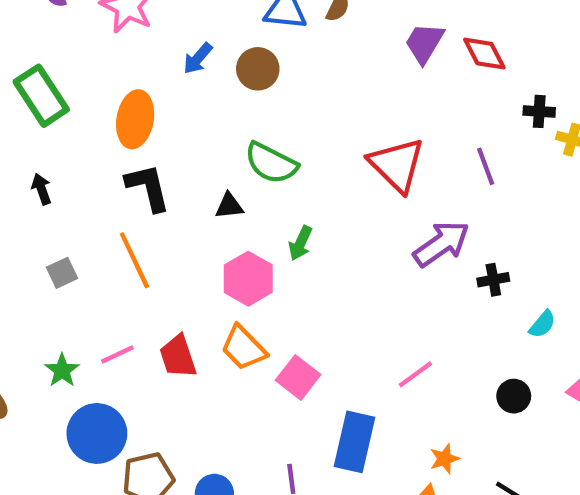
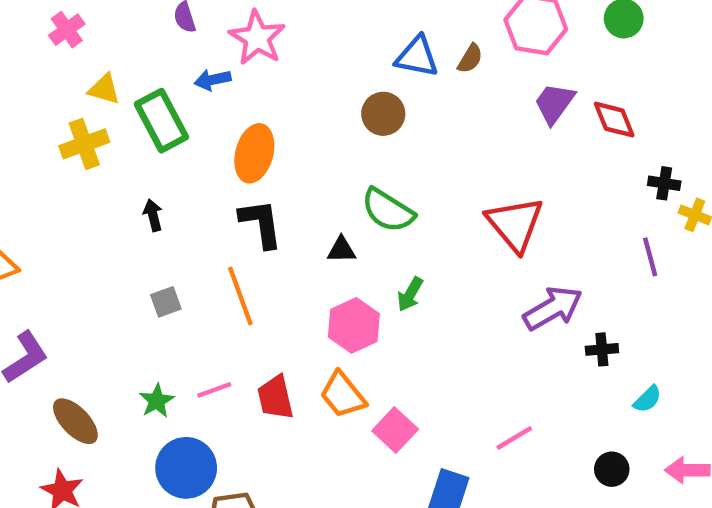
blue arrow: (198, 58) -> (213, 80), moved, turned 32
purple line: (486, 166) -> (650, 257), moved

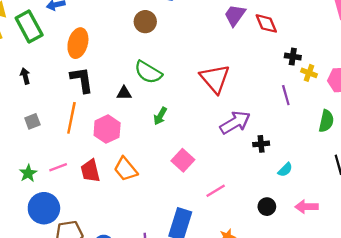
orange line: (240, 296) -> (71, 118), turned 32
pink hexagon: (354, 325) -> (107, 129), moved
pink square: (395, 430) -> (183, 160), moved

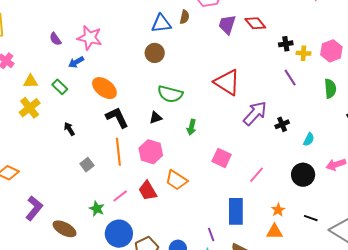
green rectangle: (29, 26) -> (60, 87), size x0.6
orange ellipse: (78, 43) -> (104, 88), turned -50
black circle: (267, 207) -> (303, 175), size x1.5

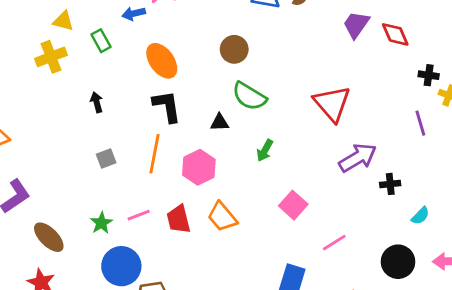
brown circle: (155, 53) -> (234, 49), moved

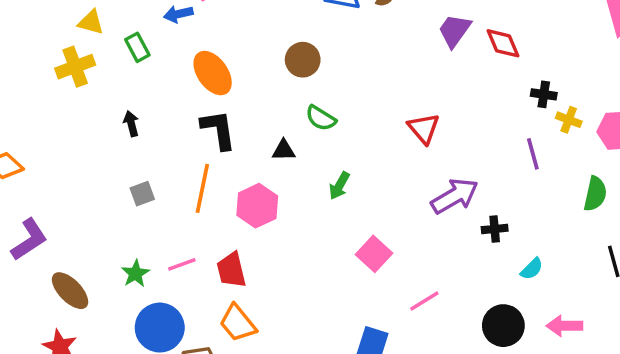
green semicircle: (249, 96) -> (321, 118), size x0.7
red triangle: (332, 104) -> (424, 128), size x0.7
orange trapezoid: (222, 217) -> (238, 323), moved

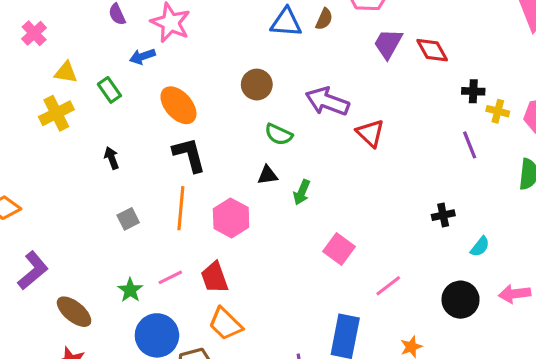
black triangle: (284, 150) -> (268, 175), moved
purple arrow: (455, 196) -> (327, 101), moved, turned -123

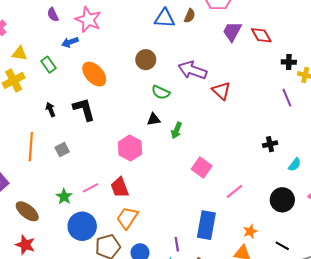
black L-shape: (189, 155) -> (84, 109), moved
orange line: (181, 208) -> (31, 147), moved
orange trapezoid: (225, 324) -> (127, 218), turned 80

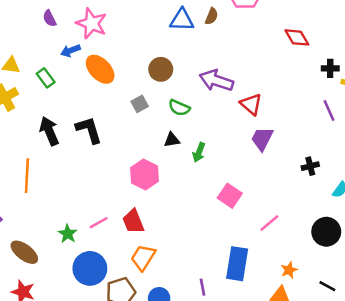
purple trapezoid: (232, 31) -> (262, 139), moved
orange ellipse: (94, 74) -> (100, 69), moved
black arrow: (51, 110) -> (49, 131), size x1.6
gray square: (62, 150) -> (140, 104), moved

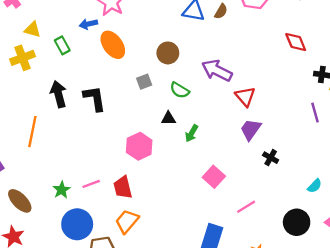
black cross: (310, 166) -> (271, 158), moved, turned 35

